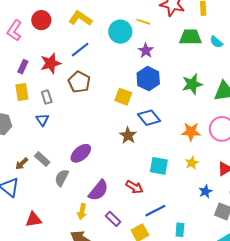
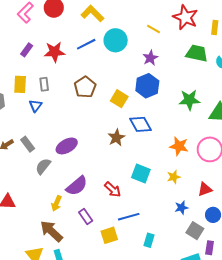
cyan circle: (120, 32) -> (116, 40), moved
brown pentagon: (79, 82) -> (85, 87), moved
yellow rectangle: (22, 92) -> (20, 84), moved

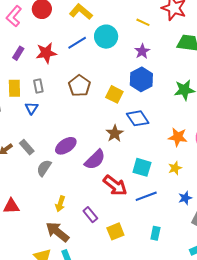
purple semicircle: (77, 186) -> (95, 160), moved
red arrow: (113, 189) -> (115, 185), size x1.4
blue line: (129, 217) -> (146, 196), moved

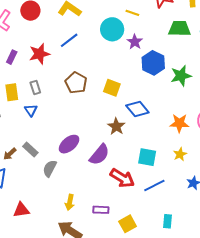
cyan circle: (106, 37) -> (112, 29), moved
blue hexagon: (141, 79) -> (153, 63), moved
purple rectangle: (90, 215) -> (101, 210), turned -42

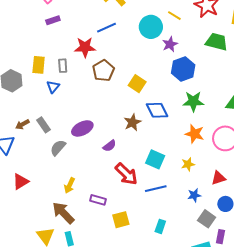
red star: (39, 54) -> (85, 47), moved
purple rectangle: (12, 57) -> (53, 20), moved, turned 32
green star: (181, 76) -> (193, 101), moved
purple semicircle: (99, 155) -> (110, 146), size x0.6
red triangle: (21, 210) -> (21, 182), turned -36

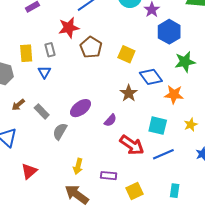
brown arrow: (22, 124) -> (18, 105), moved
orange star: (195, 134) -> (174, 95), moved

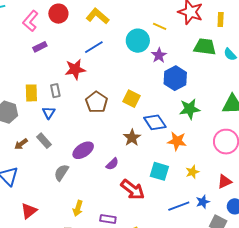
brown pentagon: (91, 47) -> (97, 102), moved
gray rectangle: (42, 111) -> (44, 141), moved
blue line: (163, 154) -> (179, 206), moved

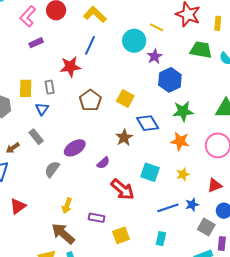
blue line: (94, 47) -> (90, 45), turned -36
orange star: (177, 141) -> (180, 141), moved
brown arrow: (21, 144) -> (13, 148), moved

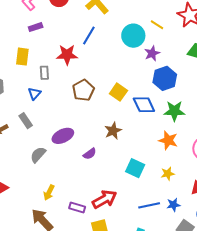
yellow rectangle: (26, 88) -> (22, 57), moved
blue diamond: (148, 123) -> (144, 105), moved
red arrow: (122, 189) -> (105, 199), moved, turned -75

